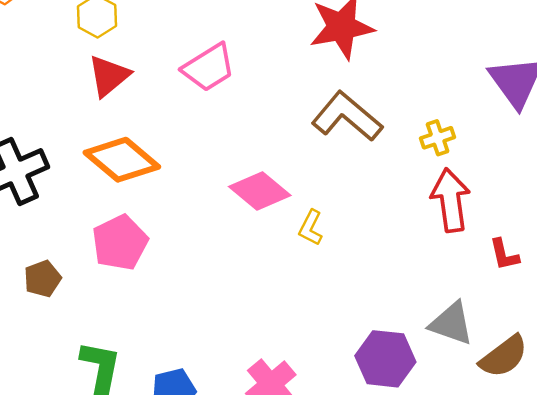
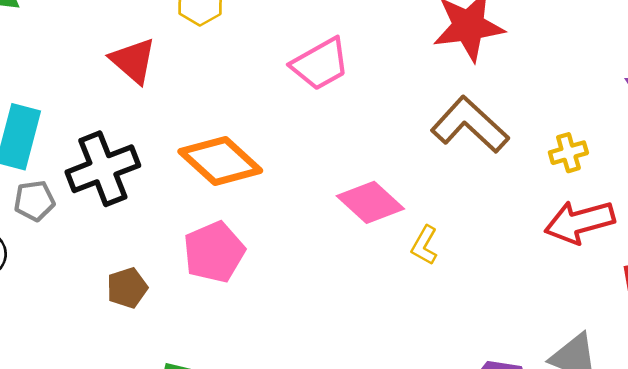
red triangle: (109, 76) -> (133, 61), moved, turned -42
red arrow: (451, 200) -> (580, 222), turned -100

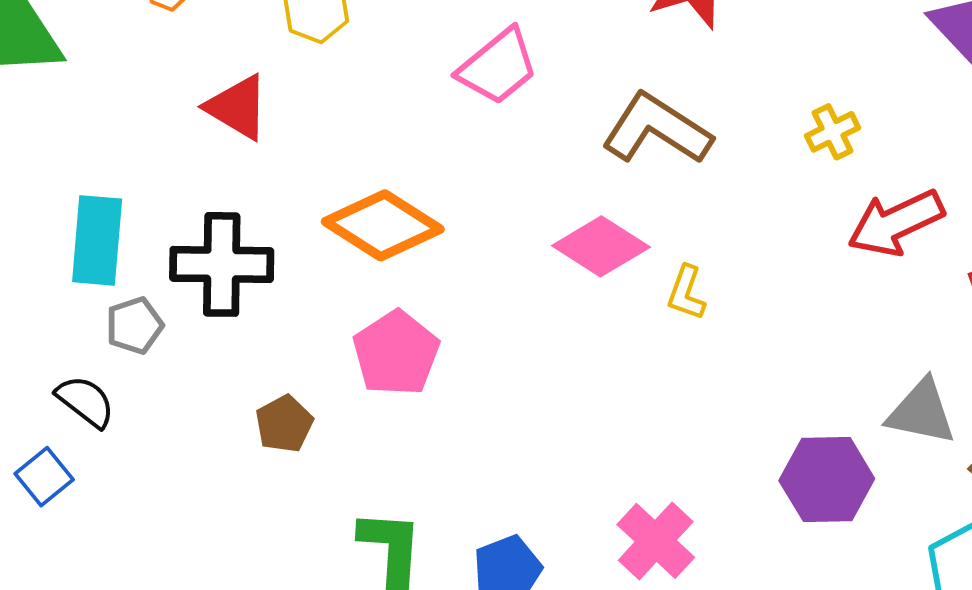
brown L-shape: (470, 125) -> (657, 129), moved
yellow cross: (568, 153) -> (833, 132), moved
black cross: (103, 169) -> (222, 264), turned 32

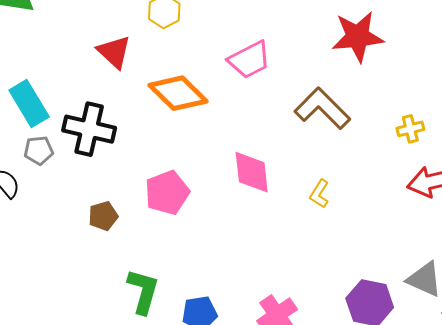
orange diamond: (383, 225) -> (178, 93), moved
cyan rectangle: (97, 240) -> (29, 104), turned -48
pink diamond: (601, 246) -> (252, 172), moved, turned 39

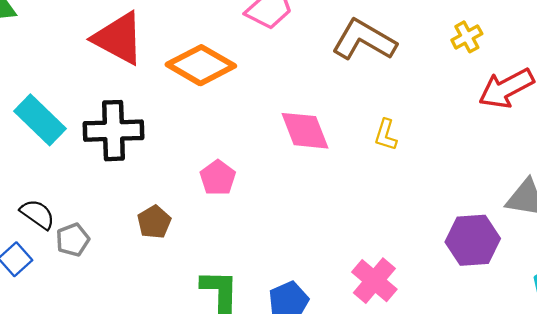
red triangle: (114, 52) -> (119, 38), size x1.4
gray pentagon: (39, 150) -> (73, 240), moved
pink pentagon: (167, 193) -> (218, 178), size x0.7

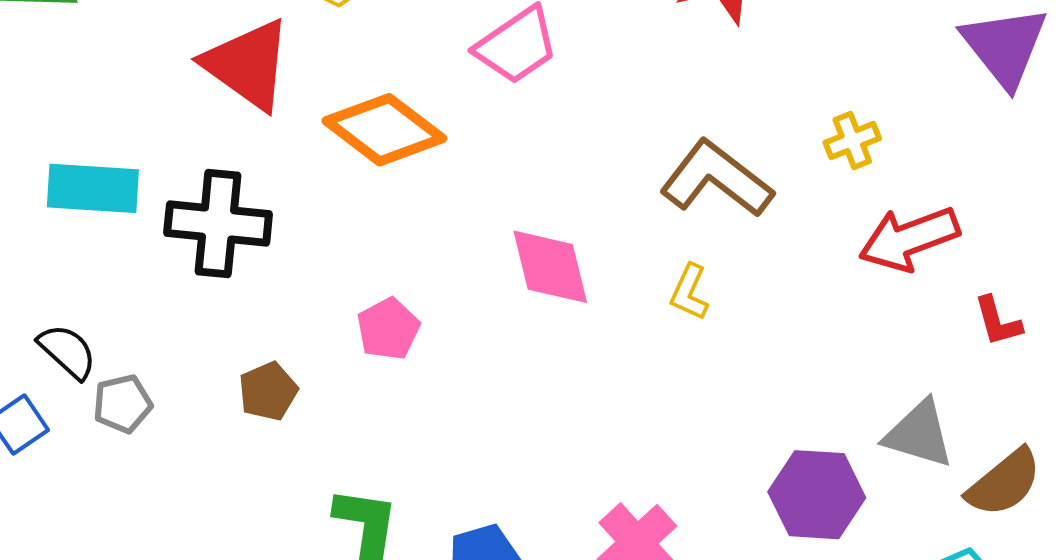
brown L-shape: (364, 40) -> (716, 179), moved
cyan rectangle: (40, 120) -> (93, 188), turned -48

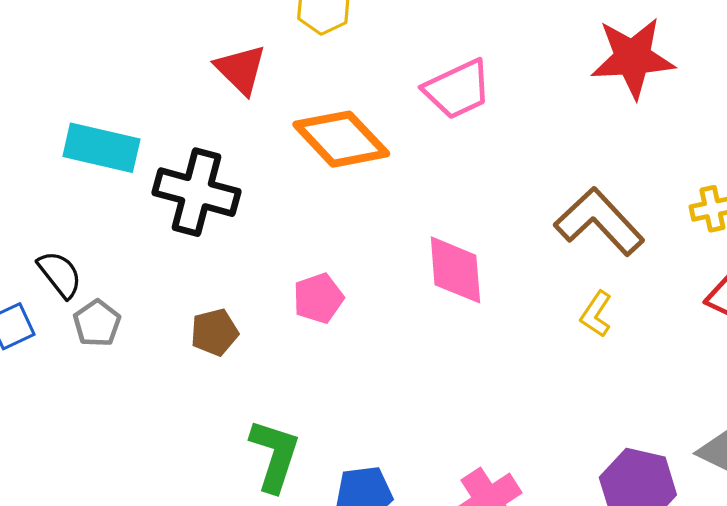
red triangle: (248, 64) -> (241, 69), size x0.7
yellow L-shape: (689, 292) -> (596, 314), moved
gray pentagon: (123, 404) -> (97, 323), turned -30

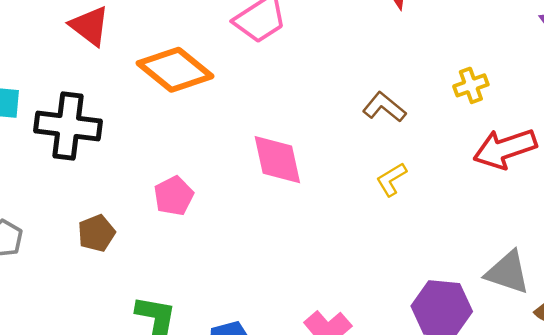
brown L-shape: (599, 222) -> (384, 107), size x0.6
yellow L-shape: (596, 314) -> (391, 179), turned 33

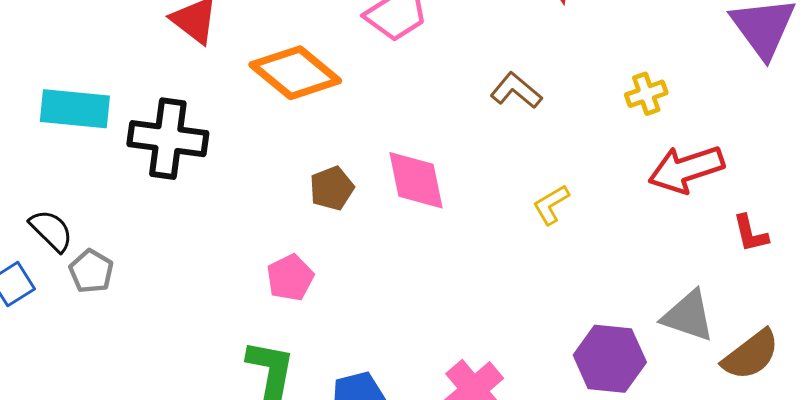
brown L-shape: (384, 107) -> (516, 91), moved
pink pentagon: (174, 196) -> (290, 278), moved
brown pentagon: (96, 233) -> (332, 188), moved

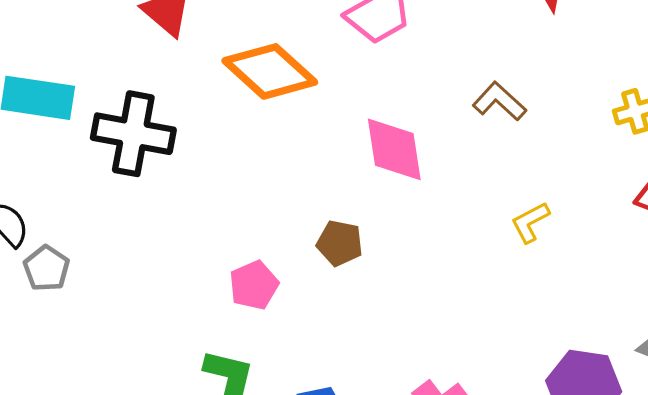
pink diamond: (416, 180) -> (394, 149), moved
brown pentagon: (332, 188) -> (340, 243), moved, turned 30

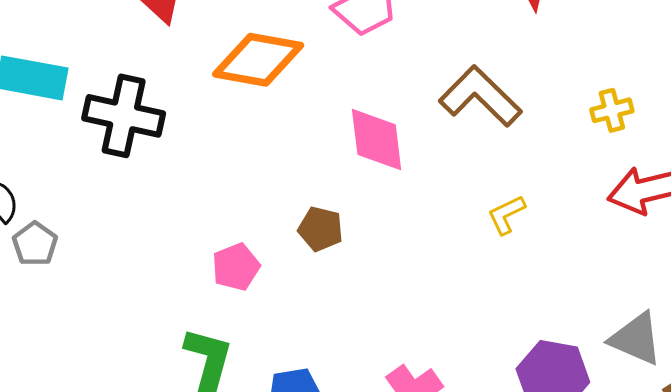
orange diamond: (270, 71) -> (258, 60), turned -34
brown L-shape: (499, 101) -> (480, 96), size x1.6

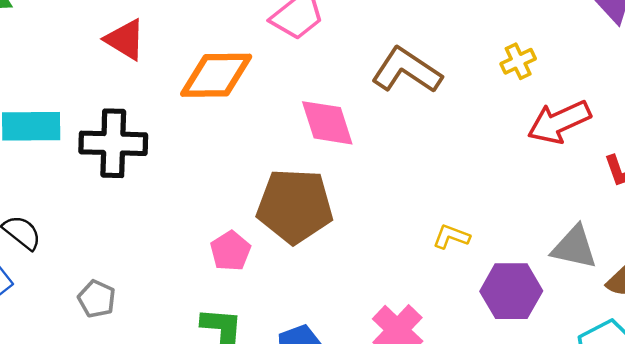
yellow L-shape: (506, 215) -> (451, 237), moved, turned 57
brown pentagon: (320, 229) -> (295, 206), size x2.0
gray pentagon: (35, 244) -> (97, 299), moved

